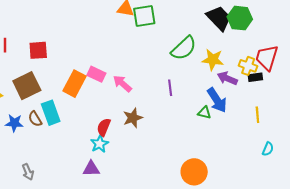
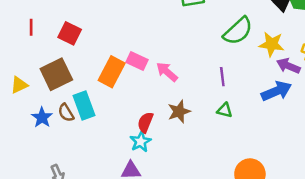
red square: (38, 50) -> (70, 33), turned 30
blue arrow: (217, 100) -> (276, 91), turned -80
green triangle: (204, 113) -> (225, 110), moved
blue star: (14, 123) -> (42, 118), turned 30

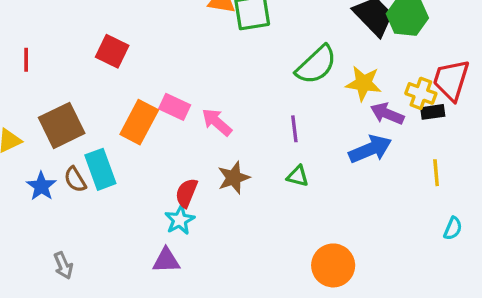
red square: (70, 33) -> (112, 51), moved

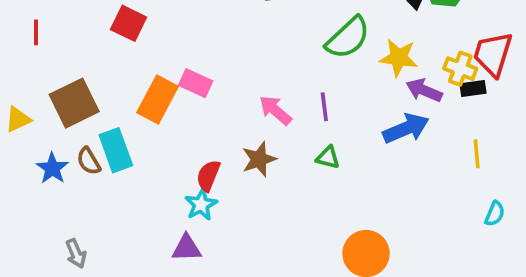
pink arrow: (217, 122) -> (275, 110), moved

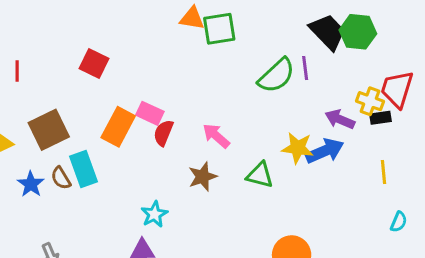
yellow star: (399, 58) -> (298, 148), moved
purple line: (324, 107) -> (305, 68), moved
green triangle: (328, 157) -> (260, 175), size x1.4
red semicircle: (208, 176) -> (163, 133), moved

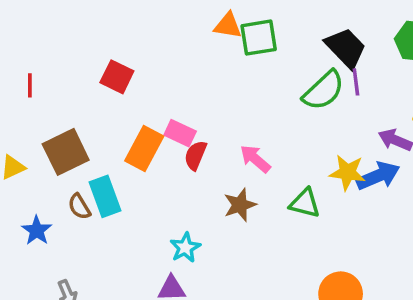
black trapezoid: (328, 32) -> (346, 48), moved
blue star: (31, 184) -> (37, 230), moved

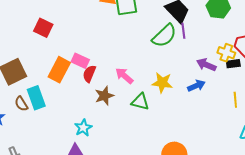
yellow star: (347, 172) -> (162, 83), moved
blue arrow: (378, 176) -> (196, 86), size x0.7
green triangle: (305, 203) -> (140, 102), moved
brown star: (240, 205) -> (104, 96), moved

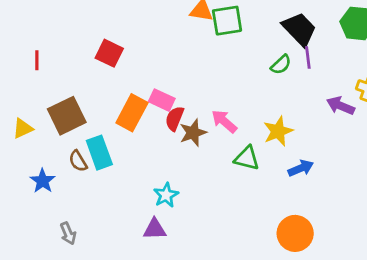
green semicircle: (164, 36) -> (281, 65), size x0.6
yellow star: (162, 83) -> (278, 131), turned -30
blue arrow: (196, 86) -> (301, 168), moved
brown star: (104, 96) -> (193, 133), moved

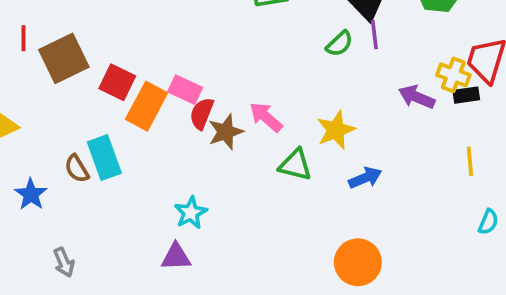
red square: (109, 53) -> (117, 82), moved
brown square: (67, 116) -> (64, 58), moved

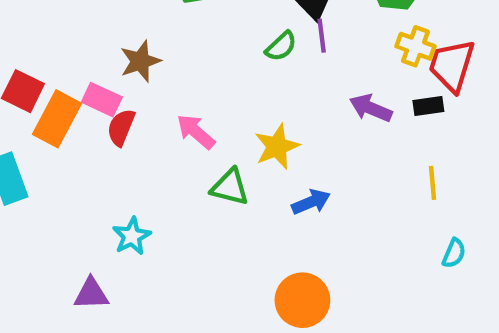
yellow cross: (453, 75) -> (416, 46), moved
brown star: (226, 132) -> (140, 61), moved
cyan star: (191, 213) -> (132, 236), moved

